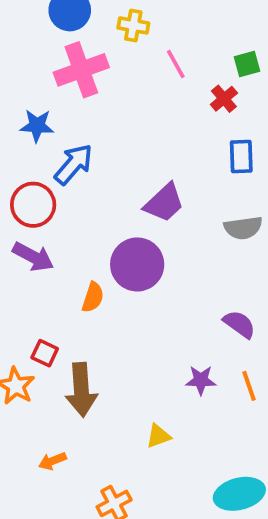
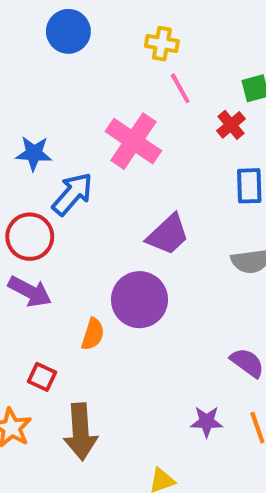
yellow cross: (133, 25) -> (162, 44), moved
pink cross: (81, 70) -> (133, 141), moved, turned -36
red square: (45, 353) -> (42, 377), moved

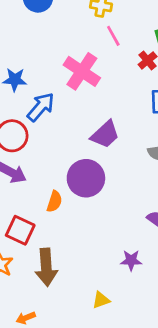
red square: (42, 377) -> (20, 230), size x1.5

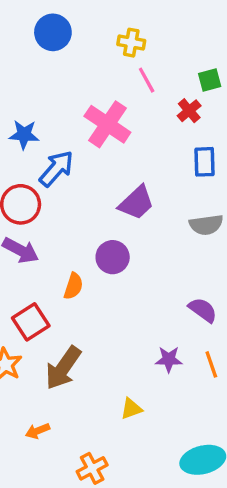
purple circle: (86, 178) -> (113, 257), size x0.7
red square: (20, 230) -> (31, 322), turned 32
brown arrow: (46, 267) -> (63, 368), turned 39

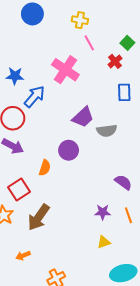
green square: (210, 80) -> (127, 43), turned -32
gray semicircle: (206, 225) -> (107, 131), moved
yellow triangle: (131, 409) -> (104, 242), moved

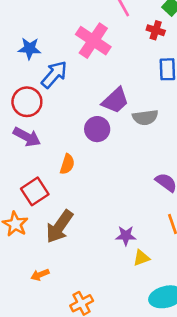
red cross: (115, 61) -> (156, 30), turned -32
purple circle: (69, 150) -> (97, 129), moved
purple star: (103, 212) -> (126, 236), moved

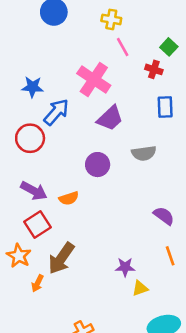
purple trapezoid: (115, 100) -> (110, 118), moved
purple arrow: (27, 137) -> (34, 191), moved
orange semicircle: (67, 164) -> (69, 198), turned 54
orange arrow: (40, 275) -> (38, 283), moved, turned -42

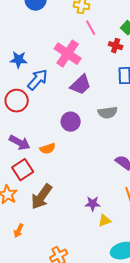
orange arrow: (38, 283) -> (19, 231), moved

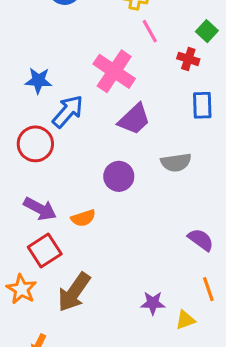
yellow triangle: (105, 221) -> (185, 320), moved

